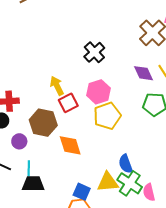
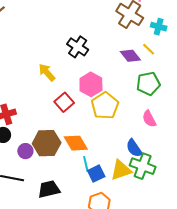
yellow arrow: (57, 86) -> (47, 72), moved
brown hexagon: (43, 123) -> (47, 143), moved
cyan line: (29, 168) -> (86, 164), moved
blue square: (82, 192) -> (96, 174), moved, turned -36
pink semicircle: (149, 192) -> (149, 119), moved

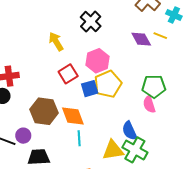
yellow line: (149, 49) -> (160, 36), turned -32
green pentagon: (148, 84) -> (154, 86), moved
purple circle: (25, 151) -> (23, 136), moved
blue square: (96, 174) -> (90, 89), moved

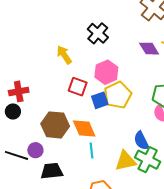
red square: (68, 74) -> (78, 87), turned -36

